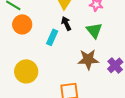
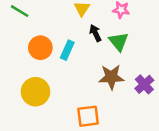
black arrow: (66, 23) -> (95, 33), moved
orange circle: (22, 24) -> (40, 48), moved

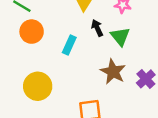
orange circle: (40, 48) -> (32, 32), moved
brown star: (111, 77) -> (113, 72), turned 30

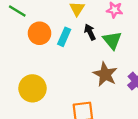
orange circle: (32, 32) -> (40, 33), moved
cyan rectangle: (69, 45) -> (64, 37), moved

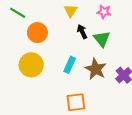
cyan rectangle: (64, 37) -> (70, 65), moved
yellow circle: (32, 88) -> (31, 65), moved

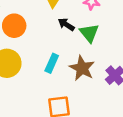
black arrow: (82, 32) -> (66, 24), turned -32

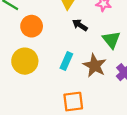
green triangle: (89, 33) -> (111, 40), moved

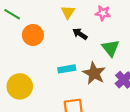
yellow circle: (25, 61) -> (20, 86), moved
cyan rectangle: (66, 61) -> (67, 69), turned 56

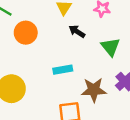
brown star: (94, 73) -> (94, 90), moved, turned -30

